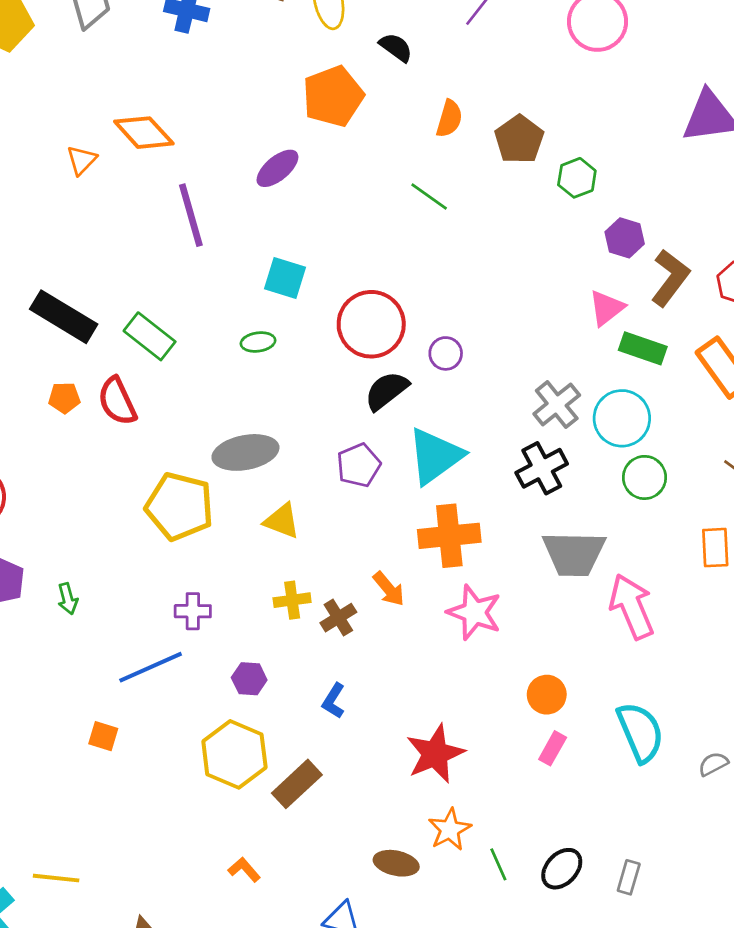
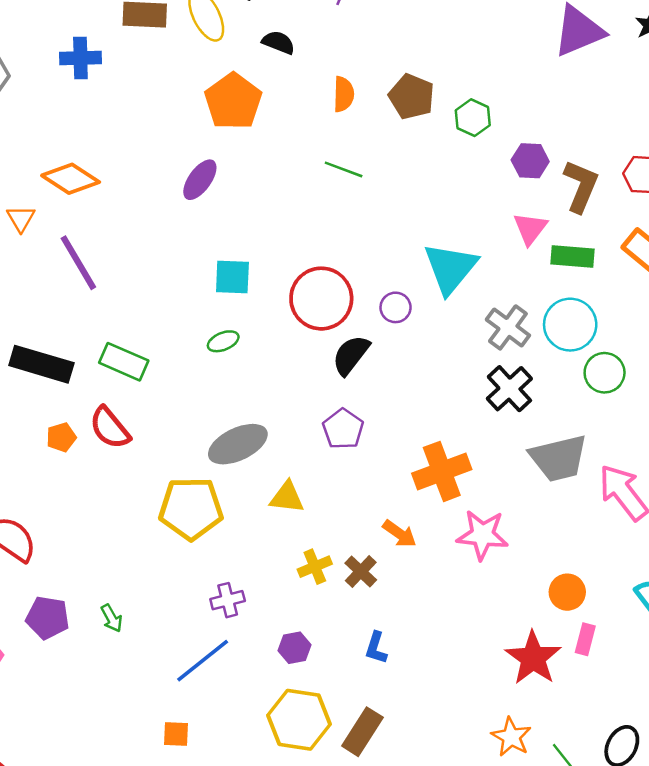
purple line: (191, 215) -> (78, 263), moved
cyan triangle: (435, 456) -> (450, 268), moved
red star: (435, 754) -> (533, 658), moved

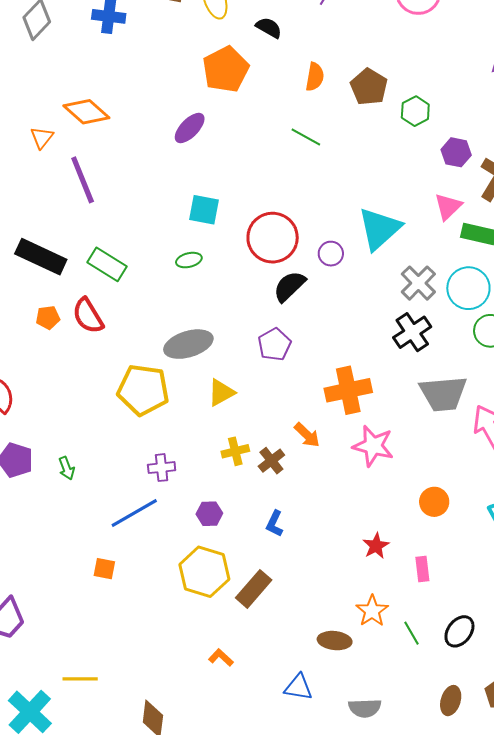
yellow triangle: (287, 497) -> (221, 392), turned -44
pink rectangle: (585, 639) -> (422, 569), moved, turned -30
red star: (533, 658) -> (376, 546), moved, size x0.6

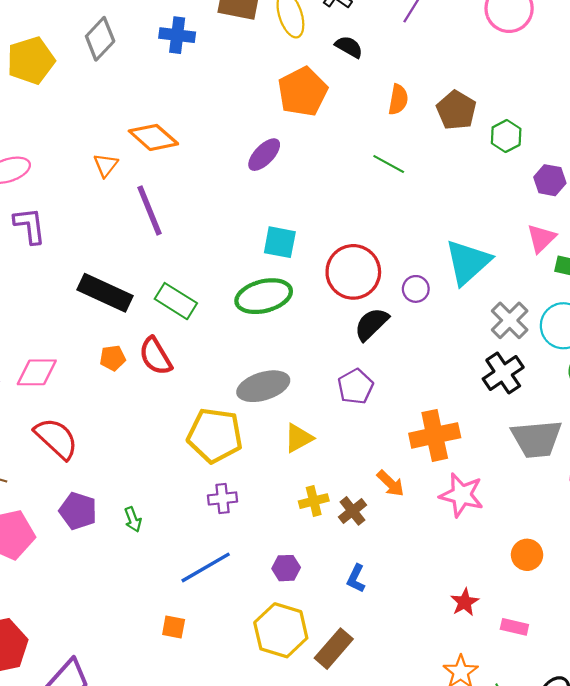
green ellipse: (189, 260) -> (264, 296), size x2.0
purple cross: (162, 468) -> (223, 498), moved
pink rectangle: (422, 569) -> (514, 627), turned -70

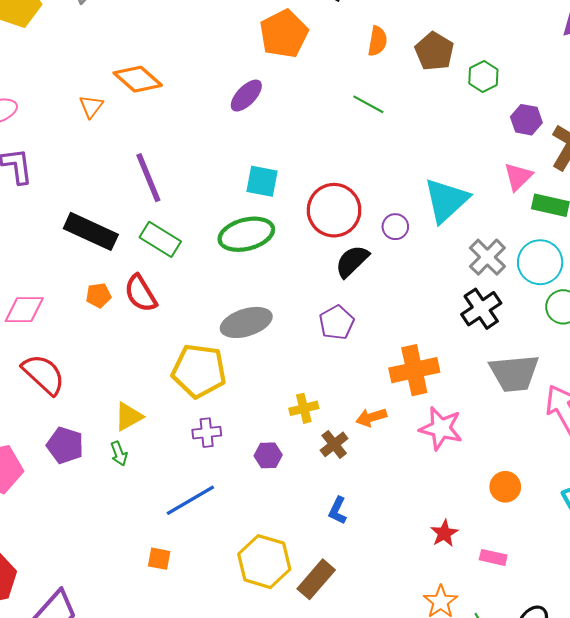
purple line: (149, 210) -> (148, 178), moved
yellow triangle: (299, 438) -> (129, 417), moved
orange arrow: (391, 483) -> (371, 417), turned 120
yellow cross: (314, 501) -> (304, 408), moved
purple hexagon: (286, 568) -> (268, 455), moved

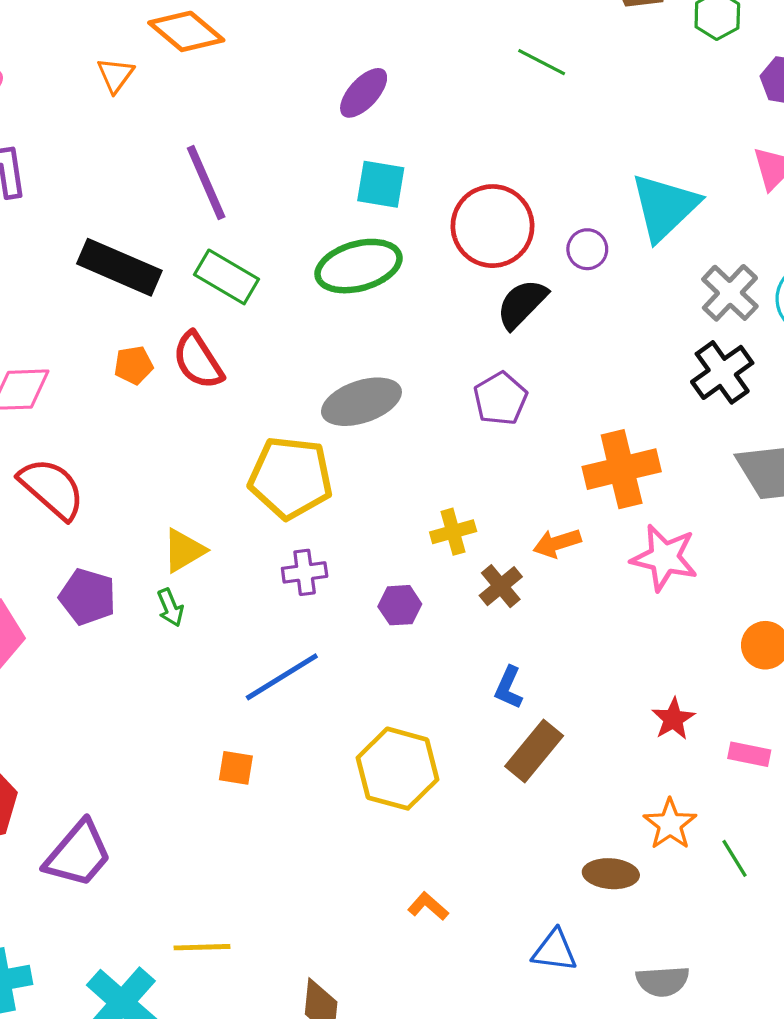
purple ellipse: (246, 96) -> (364, 93), moved
brown rectangle: (316, 579) -> (534, 751), moved

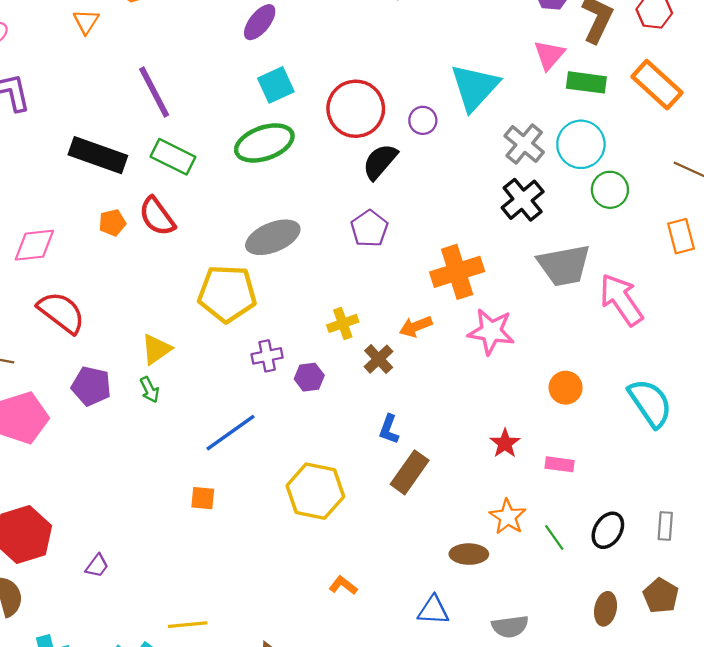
cyan square: (381, 184) -> (276, 85), turned -30
purple cross: (305, 572) -> (267, 356), moved
purple trapezoid: (78, 854) -> (97, 566), size x0.5

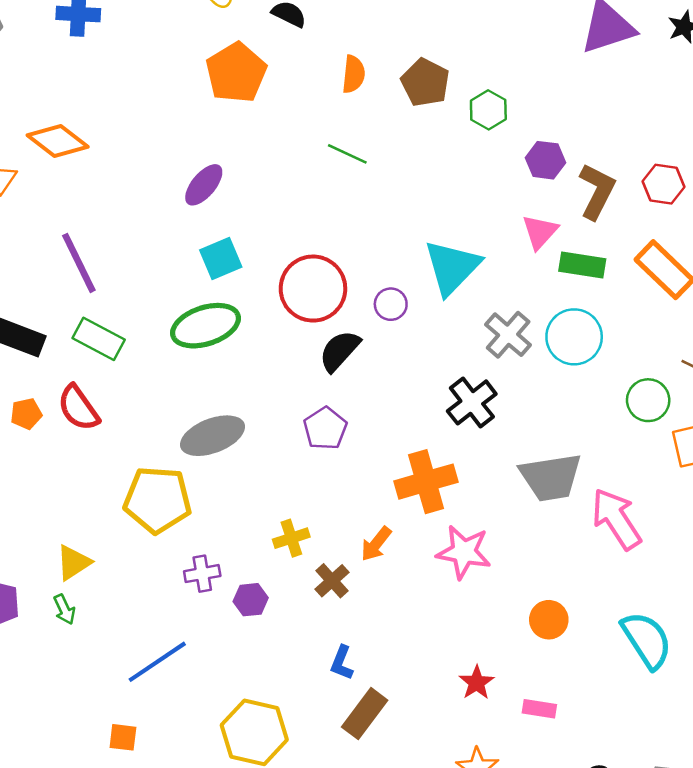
green circle: (610, 190) -> (648, 400), moved
black cross: (523, 200) -> (472, 402), moved
orange arrow: (416, 326) -> (376, 544), turned -32

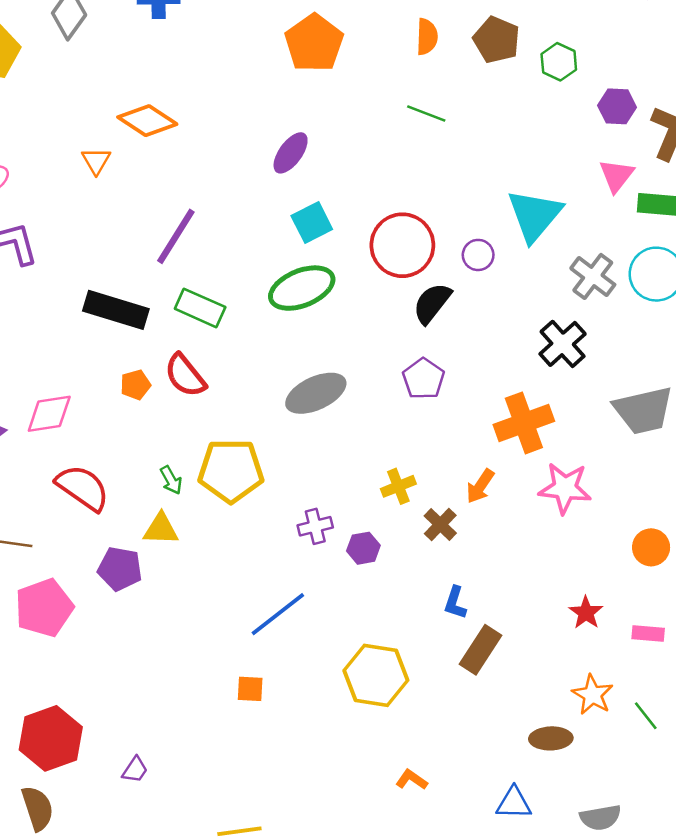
purple line: (79, 263) -> (176, 236), turned 62
yellow pentagon: (158, 500) -> (231, 471), moved
yellow triangle: (73, 562) -> (161, 529), moved, turned 39
green arrow: (64, 609) -> (171, 480), moved

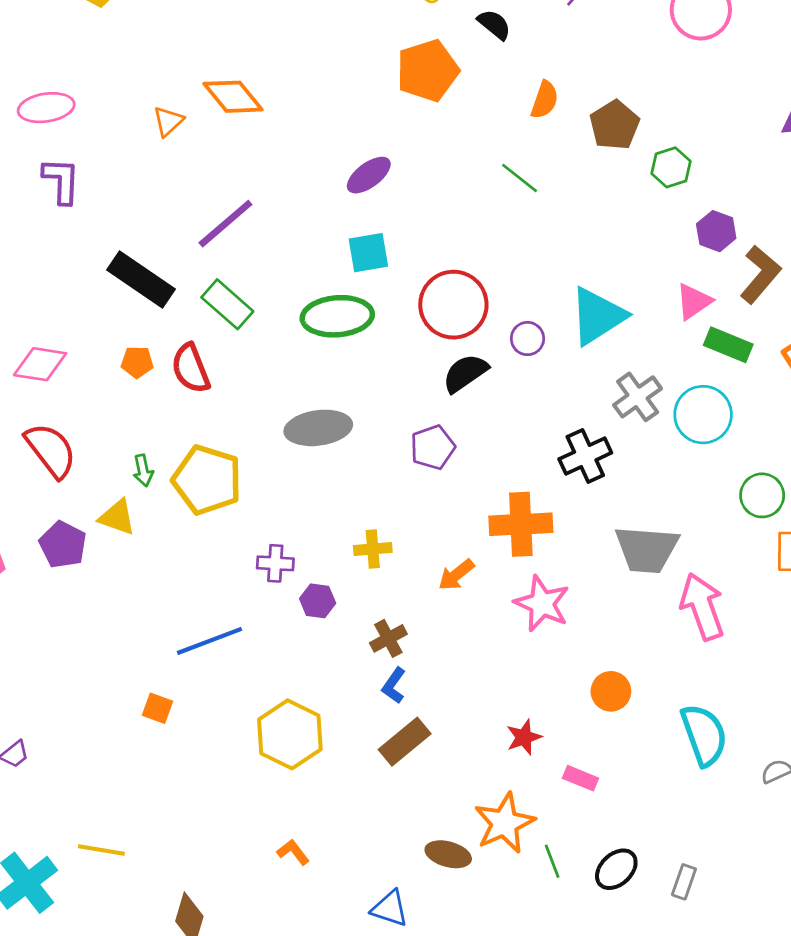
brown cross: (440, 524) -> (388, 638), moved
orange star: (593, 695) -> (505, 823), size x1.4

